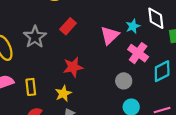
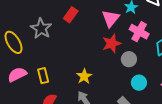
red star: (73, 67) -> (112, 43), moved
yellow star: (63, 93) -> (84, 76), moved

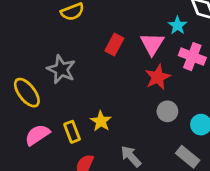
red rectangle: (71, 15) -> (114, 44), moved
gray circle: (129, 59) -> (167, 111), moved
yellow star: (84, 76) -> (101, 121), moved

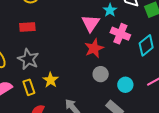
red rectangle: (114, 44) -> (27, 27), moved, turned 56
gray star: (61, 69) -> (28, 59), moved

